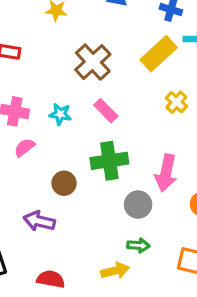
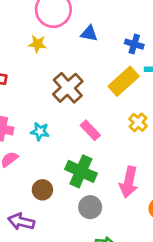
pink rectangle: (106, 111) -> (90, 130), moved
green cross: (109, 161) -> (81, 171), turned 32
gray circle: (138, 205) -> (90, 207), moved

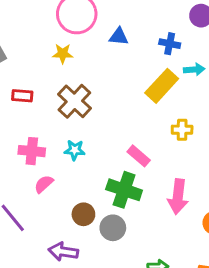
brown cross: (68, 88) -> (74, 101), moved
yellow cross: (138, 122) -> (182, 130), turned -36
pink rectangle: (90, 130) -> (139, 156), moved
gray circle: (90, 207) -> (113, 228), moved

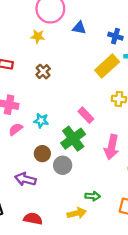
brown cross: (74, 101) -> (43, 72), size x0.6
cyan star: (75, 150) -> (41, 121), moved
green cross: (124, 190) -> (73, 139), turned 30

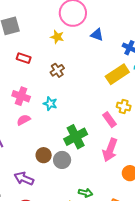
pink rectangle: (86, 115) -> (110, 120), moved
cyan star: (41, 121) -> (50, 104), moved
brown circle: (42, 154) -> (44, 155), moved
purple arrow: (25, 179) -> (24, 179), moved

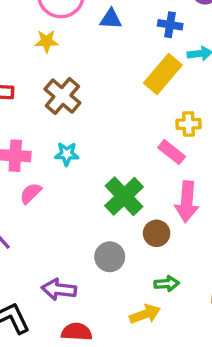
brown cross: (57, 70) -> (62, 96), size x1.5
brown circle: (44, 155) -> (157, 233), moved
gray circle: (62, 160) -> (110, 257), moved

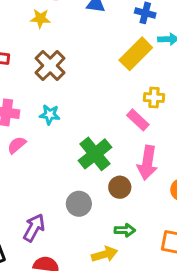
purple arrow: (59, 289) -> (34, 228), turned 108

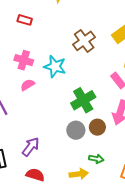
brown cross: (50, 66) -> (84, 41), moved
cyan star: (50, 115) -> (55, 67), size x1.5
gray circle: (79, 204) -> (76, 130), moved

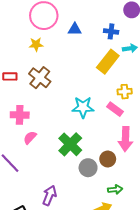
brown cross: (84, 41) -> (40, 78), moved
cyan star: (55, 67) -> (83, 107), moved
green cross: (83, 100) -> (70, 144), moved

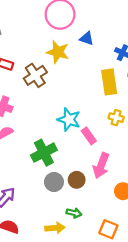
yellow star: (36, 44) -> (58, 52), moved, size x1.5
yellow rectangle: (108, 62) -> (109, 82), turned -65
pink rectangle: (115, 109) -> (89, 136), moved

